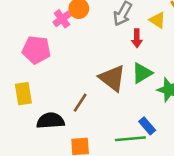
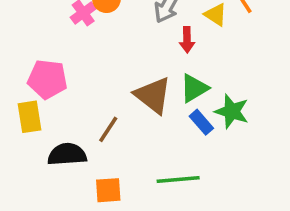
pink pentagon: (36, 50) -> (47, 79), moved
blue rectangle: (147, 126) -> (201, 122), moved

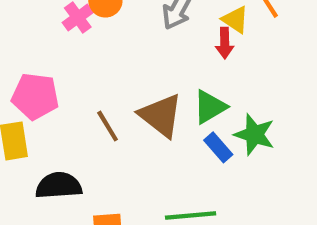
red arrow: (187, 40) -> (225, 43), moved
brown line: (108, 129) -> (108, 126), moved, turned -64

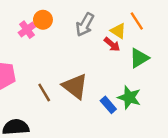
red arrow: (225, 43) -> (112, 44), turned -49
green triangle: (210, 107) -> (139, 58), moved

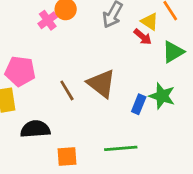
blue rectangle: (108, 105) -> (139, 104), turned 63

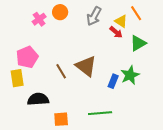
pink cross: (48, 20) -> (39, 19), moved
pink pentagon: (20, 71) -> (27, 57), turned -30
green star: (162, 96) -> (130, 75), turned 30

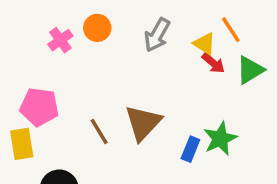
red arrow: (116, 32) -> (213, 63), moved
green triangle: (138, 43) -> (250, 70), moved
pink pentagon: (27, 57) -> (39, 107), turned 30
brown triangle: (86, 66) -> (143, 123), turned 35

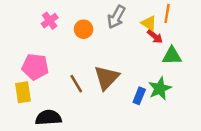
orange circle: (97, 28) -> (84, 29), moved
orange line: (231, 30) -> (167, 13), turned 42
green triangle: (250, 70) -> (172, 56), moved, turned 30

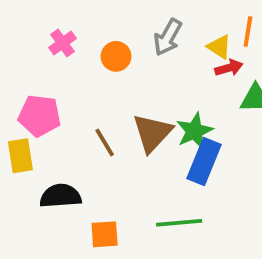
red arrow: (155, 36) -> (229, 68), turned -56
green star: (160, 89) -> (194, 131), moved
blue rectangle: (139, 96) -> (204, 162), size x1.6

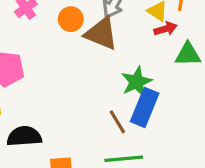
brown triangle: (152, 133) -> (101, 34), moved, turned -51
brown line: (105, 142) -> (117, 122), moved

